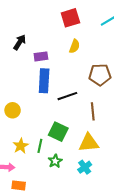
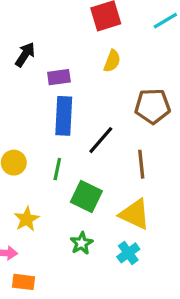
black line: (67, 96) -> (101, 140), turned -30
yellow triangle: (89, 143) -> (135, 214), turned 30
green line: (40, 146) -> (57, 169), moved

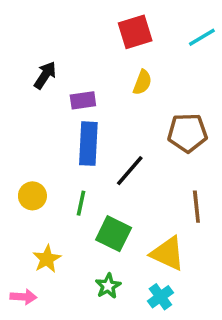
brown line: (141, 164) -> (196, 207), moved

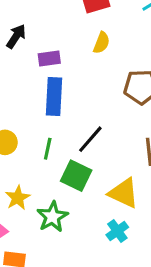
black line: (130, 171) -> (90, 139), moved
green star: (108, 286) -> (52, 217), moved, size x1.4

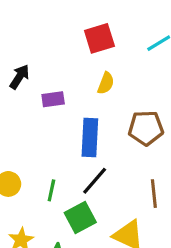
blue rectangle: (54, 96) -> (90, 138), moved
green square: (76, 176) -> (80, 218), turned 36

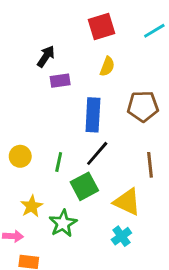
black arrow: (19, 77) -> (46, 56), moved

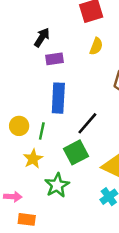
blue rectangle: (93, 115) -> (58, 98), moved
green line: (59, 162) -> (42, 131), moved
yellow star: (32, 206) -> (33, 159), moved

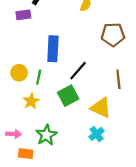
purple rectangle: (54, 59) -> (23, 15), moved
green star: (57, 185) -> (46, 135), moved

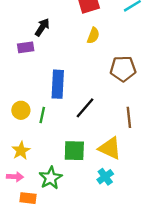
green square: (68, 96) -> (74, 151), moved, turned 30
yellow star: (31, 101) -> (21, 151), moved

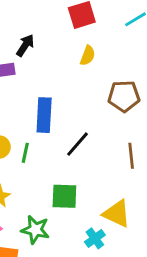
yellow triangle: (110, 148) -> (117, 214), moved
cyan cross: (105, 177) -> (95, 238), moved
green star: (51, 178) -> (35, 230), turned -30

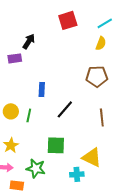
yellow semicircle: (88, 56) -> (101, 43), moved
blue rectangle: (44, 115) -> (42, 89), size x0.6
cyan cross: (95, 238) -> (77, 174), turned 32

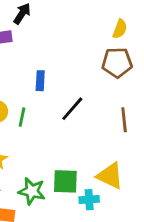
yellow semicircle: (101, 43) -> (120, 29), moved
green square: (56, 145) -> (65, 181), moved

